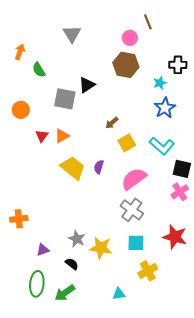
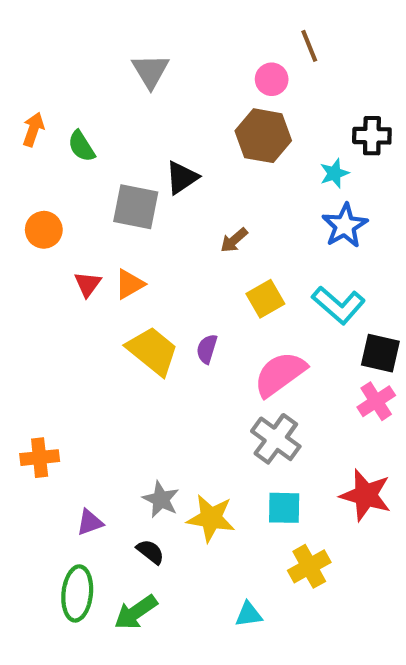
orange arrow: (20, 52) -> (33, 129), moved
brown arrow: (112, 123) -> (234, 240), moved

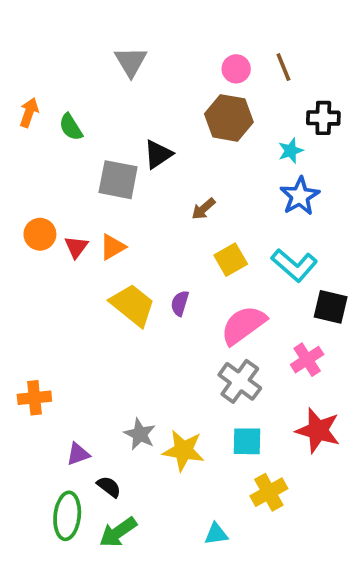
brown line: (309, 46) -> (283, 67), moved
orange circle: (44, 230) -> (40, 234), moved
pink cross: (376, 401) -> (307, 360), moved
black semicircle: (150, 552) -> (109, 487), moved

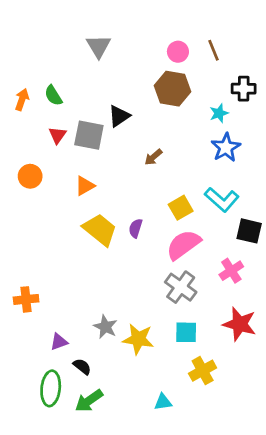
orange arrow: (29, 112) -> (22, 100), moved
red triangle: (76, 247) -> (57, 135), moved
yellow square: (231, 260) -> (181, 208), moved

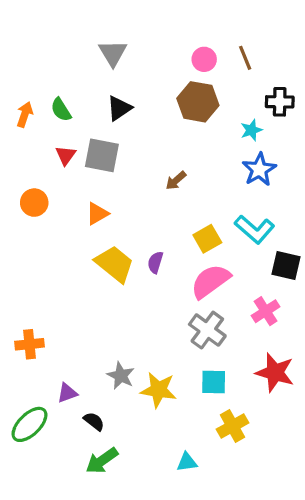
black triangle: (119, 116) -> (119, 108), moved
green ellipse: (51, 388) -> (29, 424), moved, turned 40

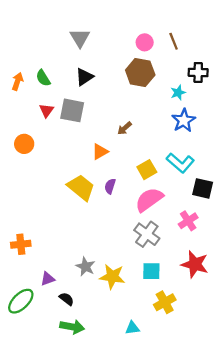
orange triangle: (97, 214) -> (100, 152), moved
green arrow: (102, 461) -> (72, 327), turned -135

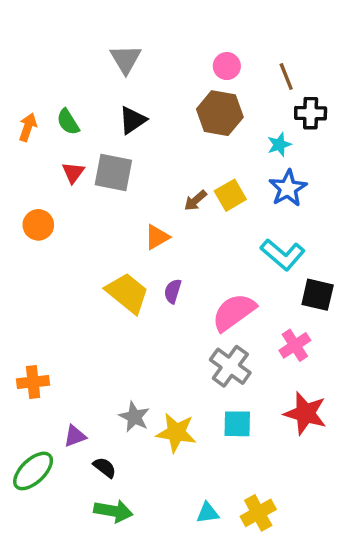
brown line: (174, 41) -> (286, 77), moved
yellow square: (147, 170) -> (230, 195), moved
yellow cross: (165, 302) -> (258, 513), moved

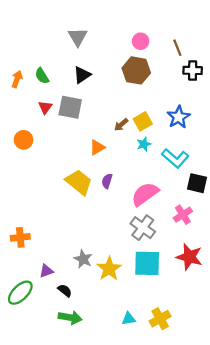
cyan star: (279, 145) -> (144, 144), moved
cyan square: (237, 424) -> (147, 263), size x1.5
yellow star: (176, 433) -> (109, 269), turned 30

